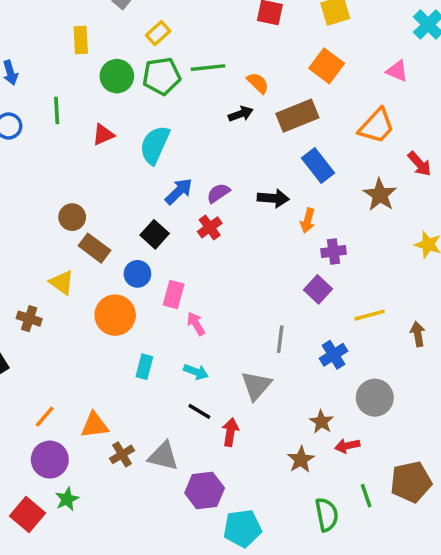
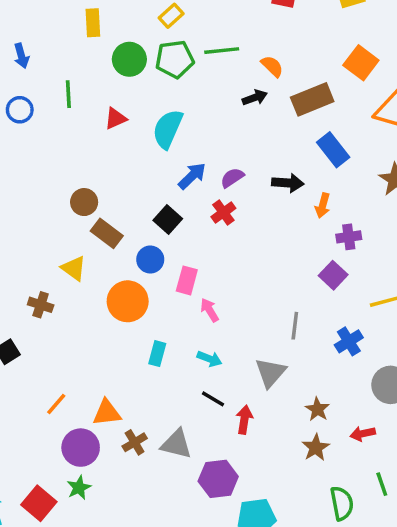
orange square: (327, 66) -> (361, 63), moved
brown star: (321, 422) -> (317, 409), moved
purple circle: (50, 460) -> (81, 448), moved

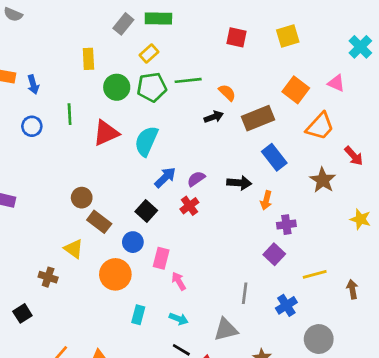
red triangle: (115, 118) -> (106, 133), size x1.5
gray triangle: (270, 373) -> (226, 330), turned 35

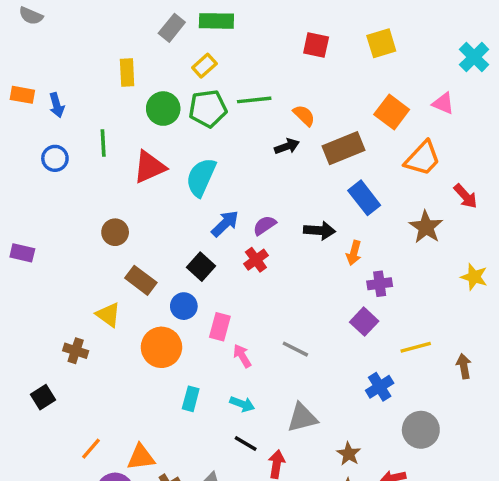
brown circle: (82, 198) -> (115, 232), moved
gray line: (245, 293) -> (295, 349), moved, turned -70

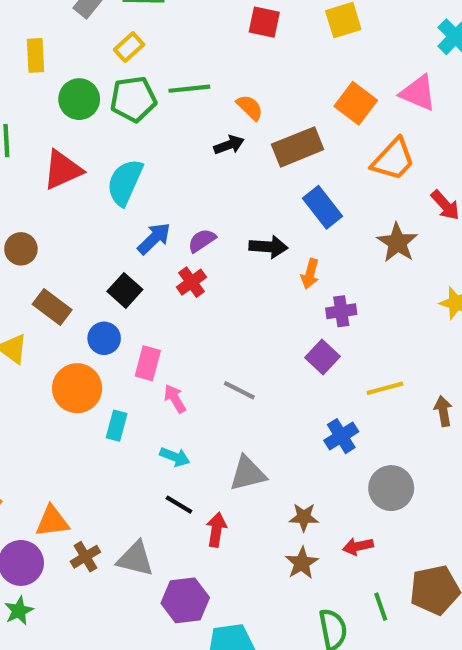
pink triangle: (443, 103) -> (418, 93), size x1.4
cyan rectangle: (191, 399) -> (117, 426), moved
brown star: (349, 454) -> (304, 517), turned -30

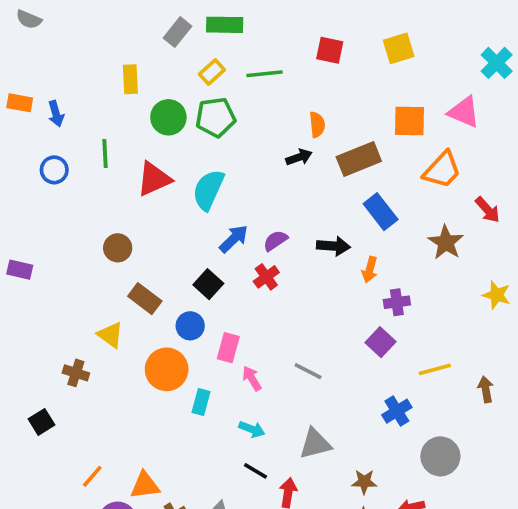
green line: (189, 89) -> (265, 74), moved
orange square: (356, 103) -> (410, 121), turned -36
orange semicircle: (250, 107) -> (317, 125), turned 40

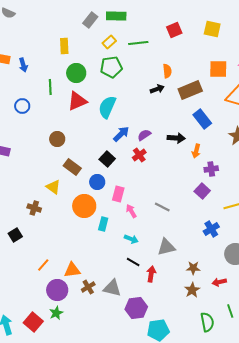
yellow square: (399, 48) -> (212, 29), turned 30
red square: (330, 50) -> (174, 30), turned -35
green circle: (168, 117) -> (76, 73), moved
blue circle: (54, 170) -> (22, 106), moved

